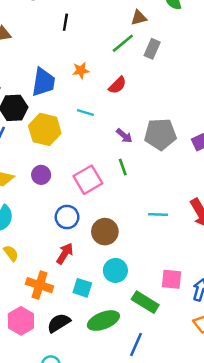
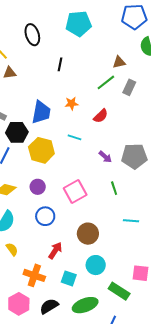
green line: (123, 167) -> (114, 188), moved
blue circle: (67, 217) -> (45, 216), moved

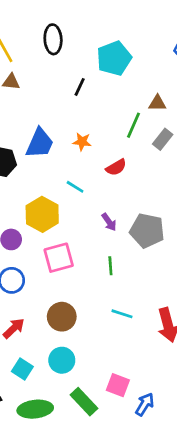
cyan pentagon: (79, 24) -> (114, 58), moved, turned -30
green line: (106, 82) -> (134, 125), turned -42
yellow hexagon: (41, 150) -> (42, 214), moved

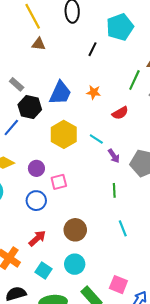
cyan line: (75, 187) -> (96, 139), moved
yellow hexagon: (42, 214) -> (64, 134), moved
pink square: (59, 258) -> (59, 182), moved, size x0.7
cyan line: (122, 314) -> (123, 228), turned 49

